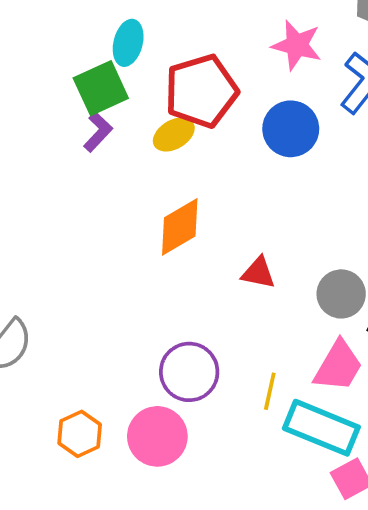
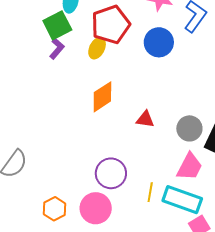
yellow ellipse: (174, 134) -> (97, 48), turned -30
yellow line: (270, 391) -> (150, 192), moved

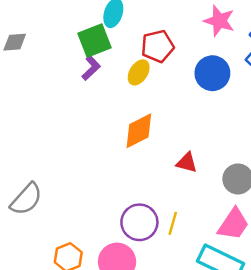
red pentagon: (111, 24) -> (158, 46), size x0.7
yellow line: (150, 192) -> (173, 223), moved

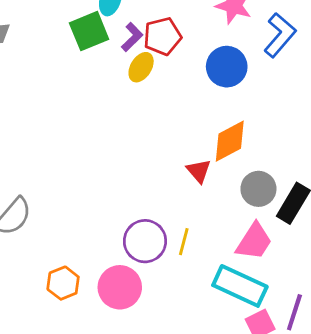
purple L-shape: (91, 68) -> (132, 37), moved
orange diamond: (139, 131) -> (230, 141), moved
red triangle: (187, 163) -> (199, 171), turned 35

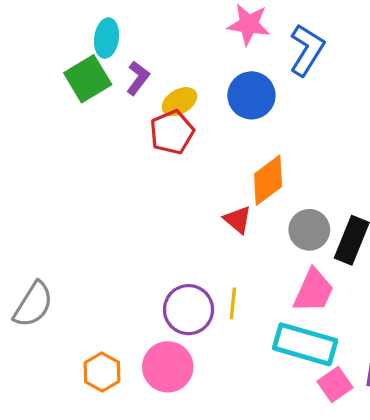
red pentagon: (162, 36) -> (172, 132), moved
yellow ellipse: (141, 67) -> (179, 102), moved, turned 36

